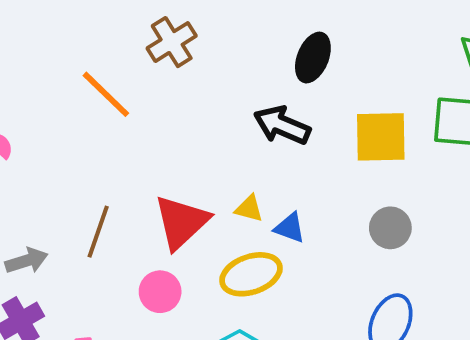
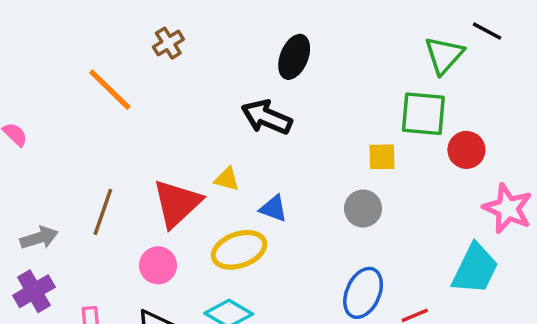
brown cross: (172, 42) -> (168, 43), size x0.7
yellow square: (381, 137) -> (382, 157), moved, size x0.6
yellow triangle: (249, 208) -> (227, 179), moved

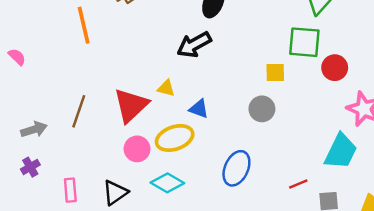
orange line: (110, 90) -> (84, 25), turned 33
black arrow: (267, 117) -> (194, 45), turned -52
pink circle: (158, 265) -> (137, 149), moved
purple cross: (34, 291) -> (30, 167), size x0.7
blue ellipse: (363, 293) -> (236, 168), moved

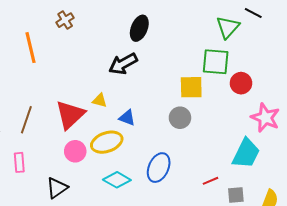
yellow square: (275, 73) -> (191, 87), size x1.4
cyan diamond: (167, 183) -> (117, 180), moved
pink rectangle: (70, 190) -> (19, 162), moved

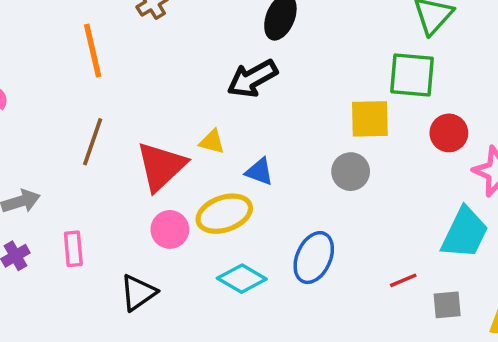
red circle: (241, 83) -> (449, 133), moved
brown line: (26, 120) -> (93, 142), moved

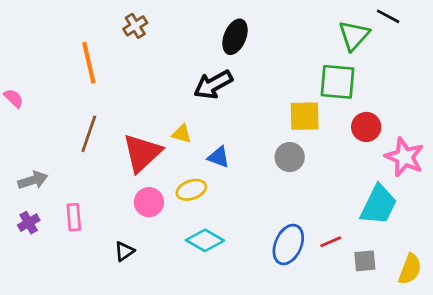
yellow ellipse: (224, 214) -> (191, 190), size x0.7
blue ellipse: (314, 258) -> (288, 244), moved
black triangle: (138, 293) -> (124, 251), size x0.7

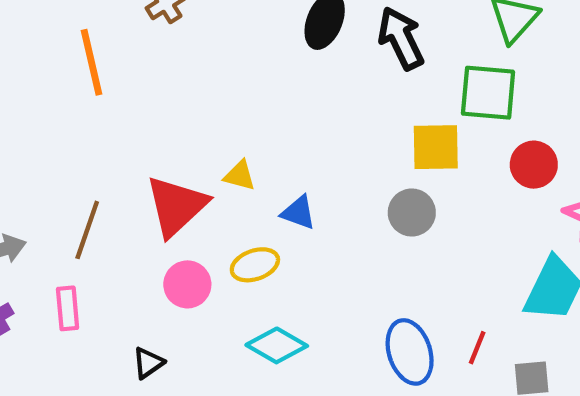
black arrow: (213, 85) -> (401, 38), moved, turned 93
brown line: (89, 134) -> (87, 230), moved
red line: (331, 242) -> (477, 348), turned -45
blue ellipse: (288, 244) -> (410, 352), turned -42

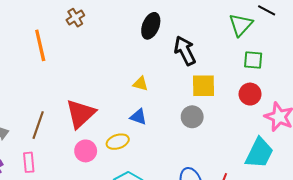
black arrow: (401, 38) -> (185, 51), moved
green square: (488, 93) -> (253, 60), moved, size x0.7
yellow triangle: (240, 175) -> (140, 84), moved

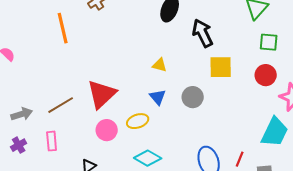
blue triangle: (138, 117) -> (158, 97), turned 30
gray circle: (192, 117) -> (193, 97), moved
brown line: (38, 125) -> (61, 105), turned 40

